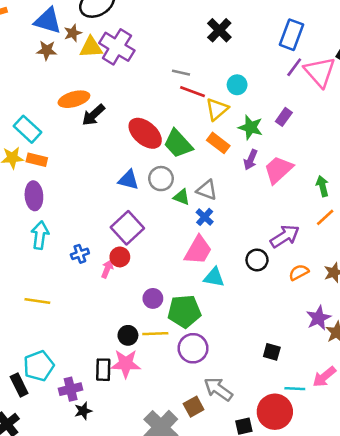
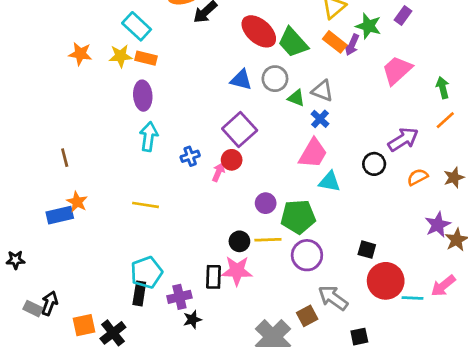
purple arrow: (251, 160) -> (352, 45), moved
black square: (272, 352) -> (367, 250), moved
black rectangle: (19, 385) -> (139, 293), moved, turned 35
red circle: (275, 412) -> (386, 281), moved

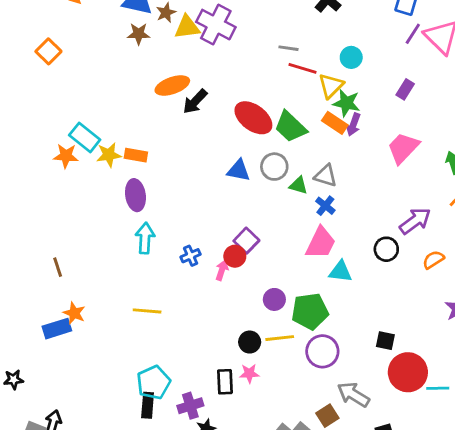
cyan rectangle: (137, 26) -> (85, 137), moved
green star: (368, 26) -> (346, 103), moved
purple square: (240, 129) -> (246, 241), moved, size x0.7
pink star: (237, 271) -> (249, 373), size x0.6

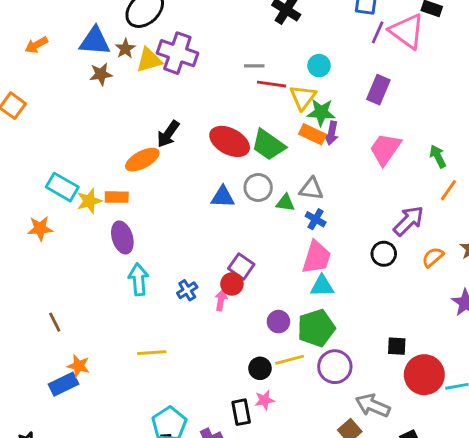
orange ellipse: (172, 86) -> (142, 160), moved
purple rectangle: (405, 89) -> (378, 90), size x1.4
orange star: (66, 156) -> (40, 228), moved
cyan triangle: (340, 272) -> (322, 286), moved

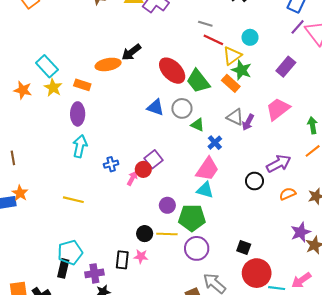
purple arrow: (331, 133) -> (248, 122), moved
gray triangle: (311, 189) -> (235, 117), moved
yellow star: (89, 201) -> (53, 88), moved, turned 30

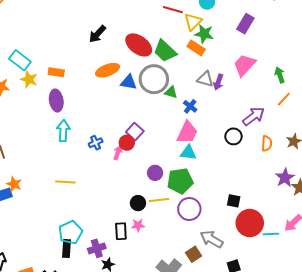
orange ellipse: (108, 64) -> (108, 70), moved
gray circle: (182, 108) -> (154, 79), size x1.5
orange semicircle: (288, 194) -> (267, 143), turned 126

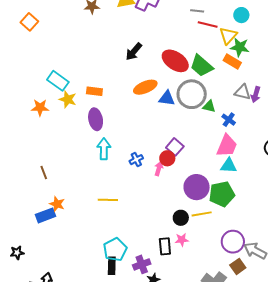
purple circle: (155, 173) -> (197, 187), size x1.6
purple circle: (189, 209) -> (233, 242), moved

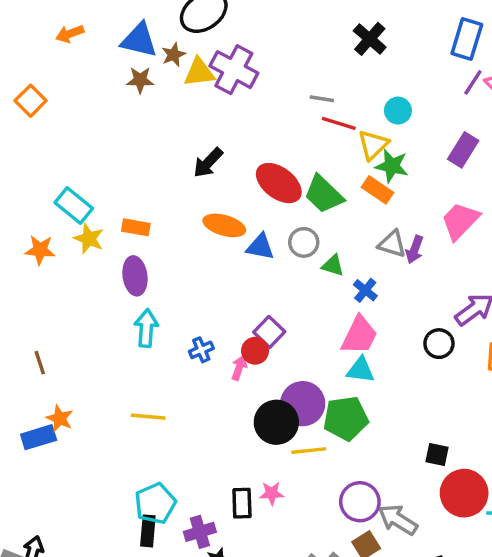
orange ellipse: (145, 87) -> (224, 225), turned 35
gray circle: (192, 94) -> (304, 242), size x0.6
black circle: (181, 218) -> (276, 422), moved, size x1.6

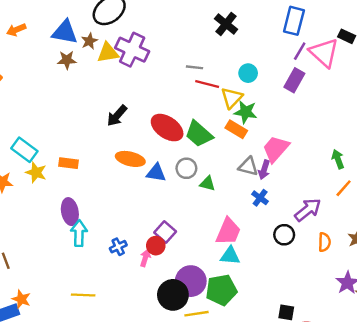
purple rectangle: (463, 150) -> (294, 80), moved
pink trapezoid: (460, 221) -> (276, 149), moved
purple ellipse: (135, 276) -> (70, 212), moved
blue cross: (365, 290) -> (260, 198), moved

